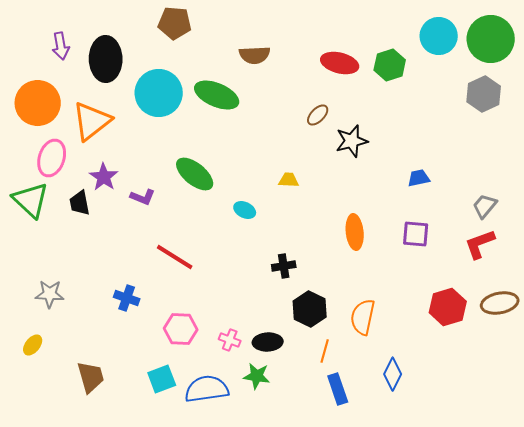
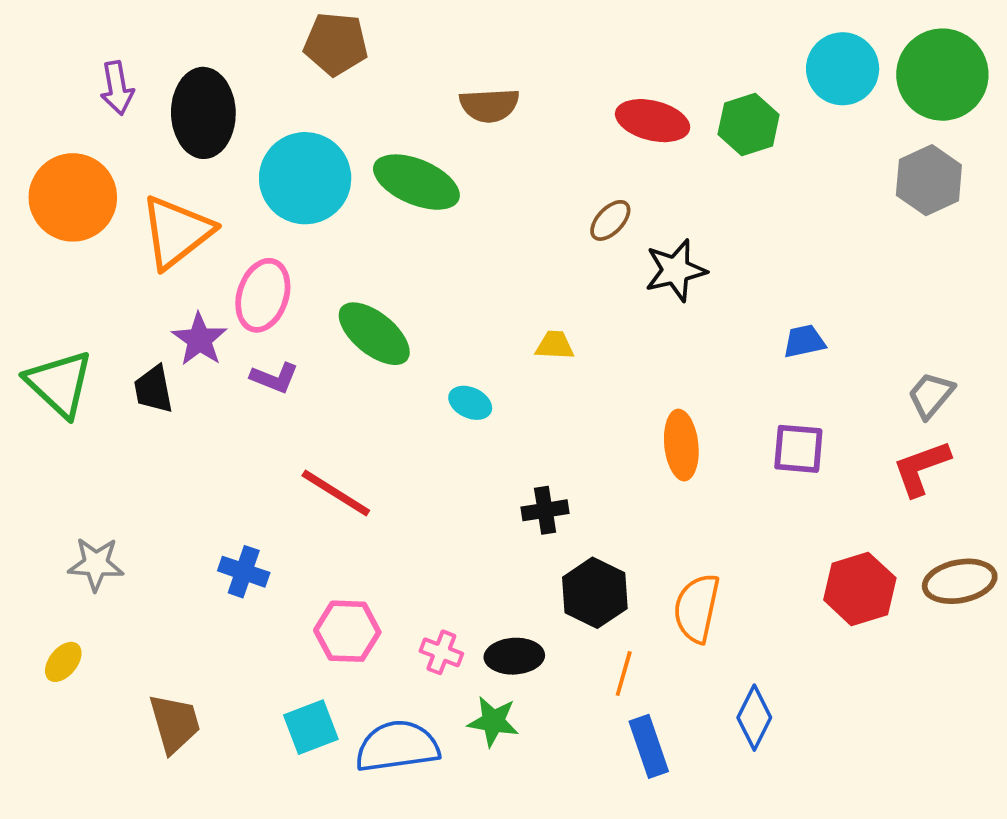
pink ellipse: (52, 158) -> (263, 295), moved

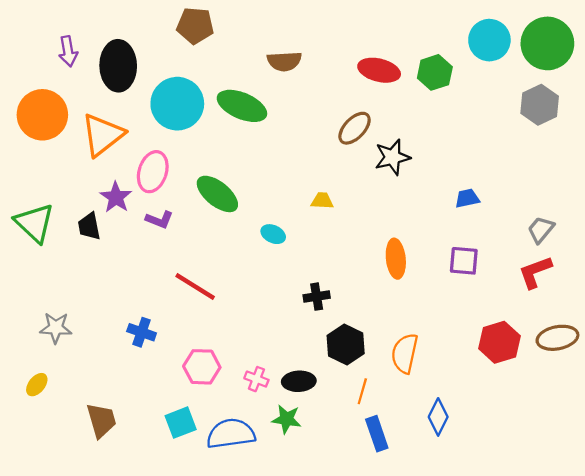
brown ellipse: (610, 220) -> (355, 128), size x1.4

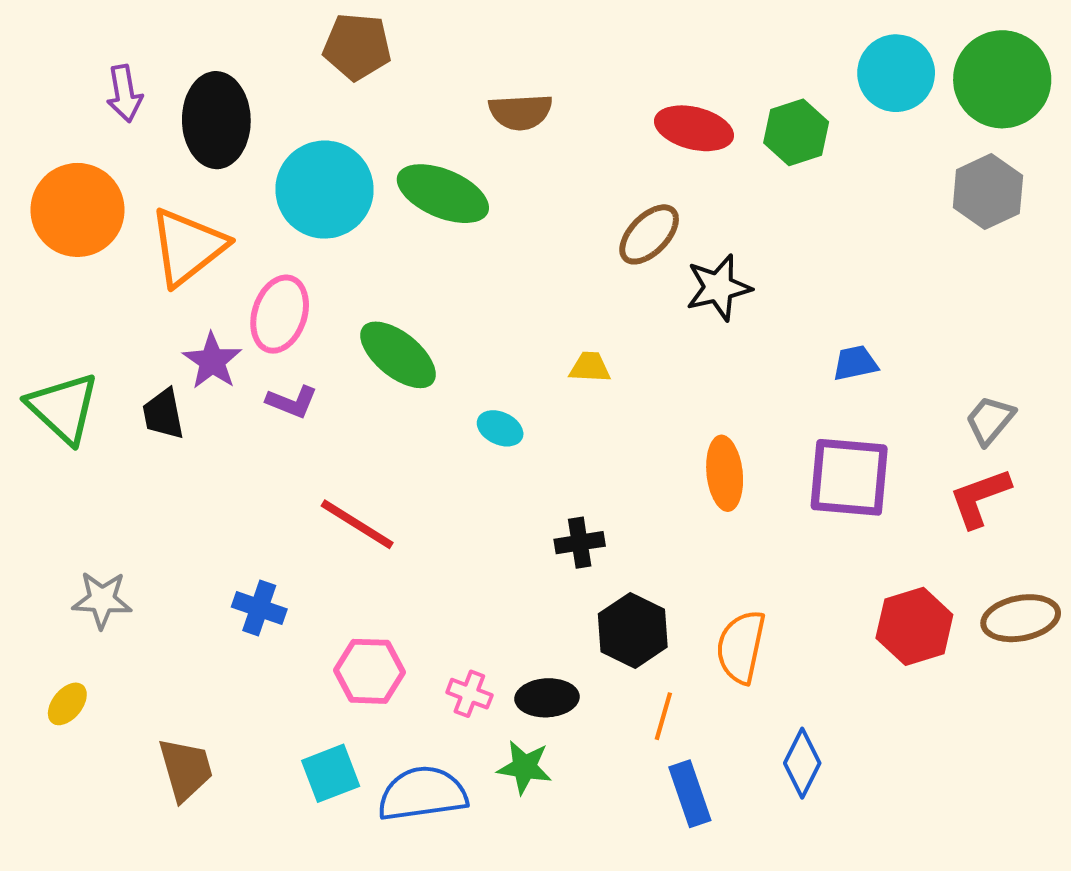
purple square: (464, 261) -> (849, 477), size x1.5

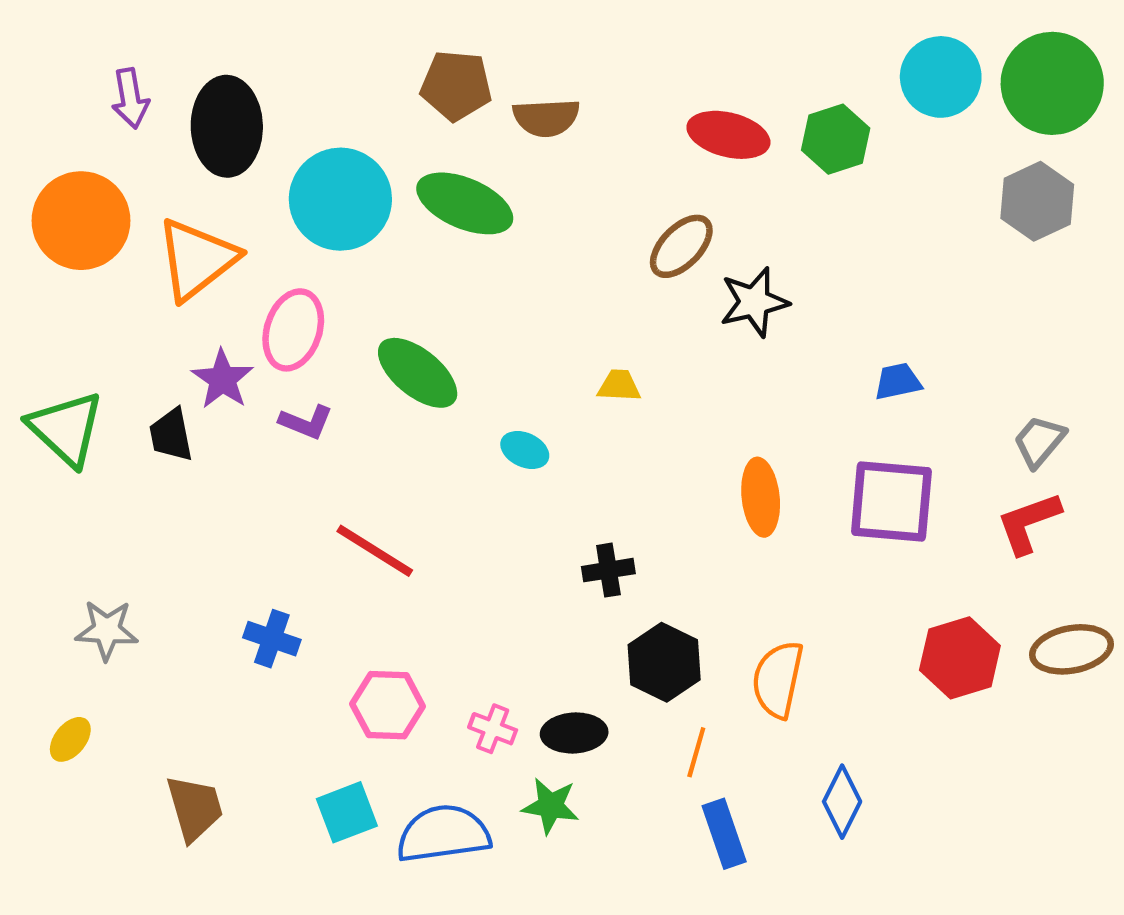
brown pentagon: (357, 47) -> (456, 86), moved

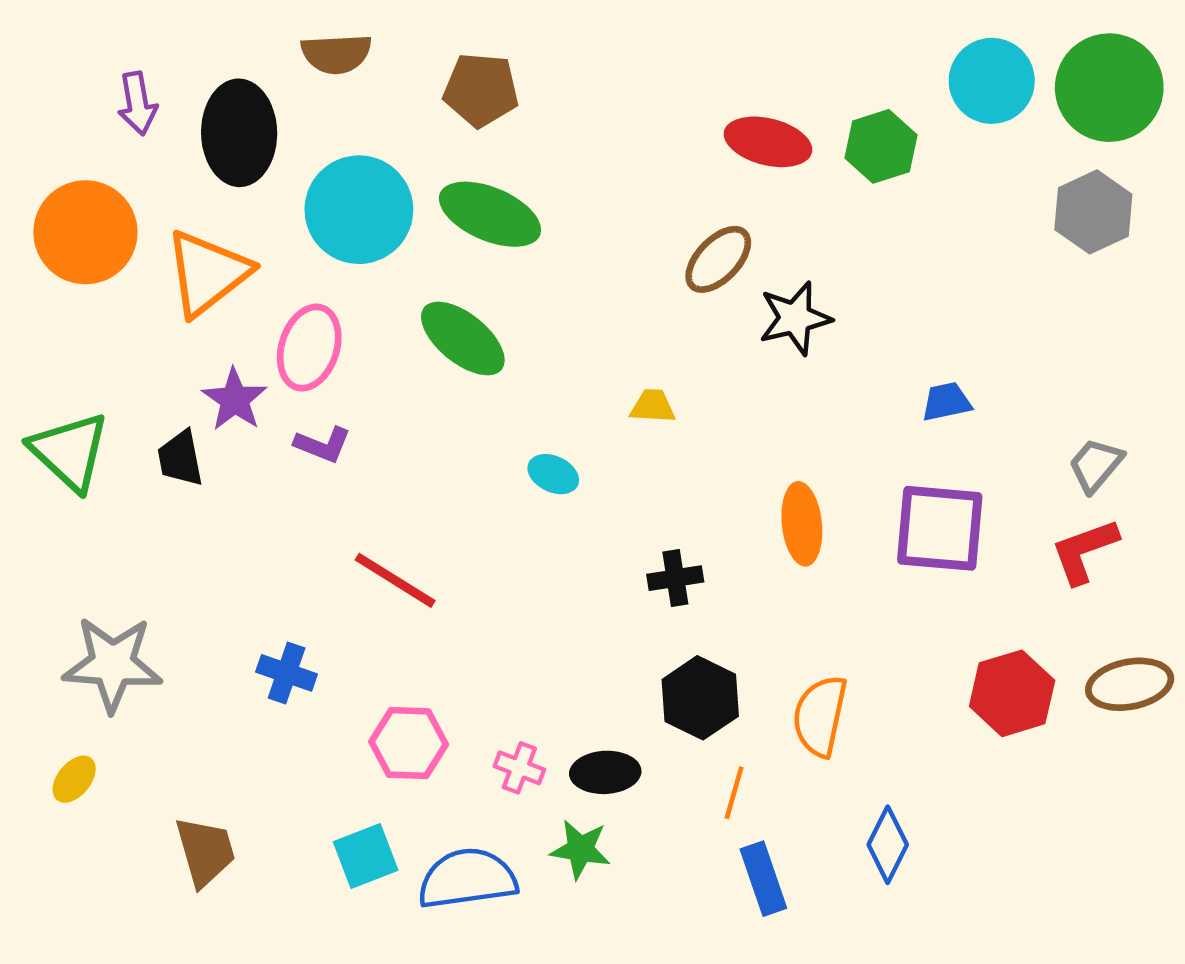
brown semicircle: (546, 118) -> (336, 54), moved
green ellipse: (418, 373) -> (463, 338), moved
black cross: (608, 570) -> (675, 578), moved
gray star: (107, 630) -> (113, 664), size x1.5

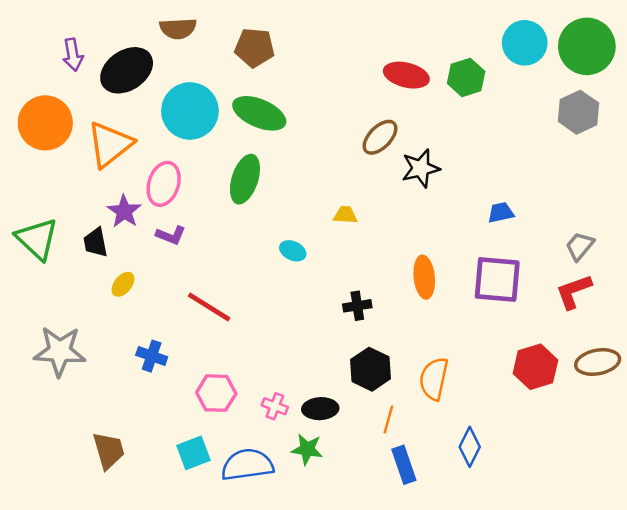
black ellipse: (239, 133) -> (127, 70), turned 57
green ellipse: (463, 338) -> (245, 179), turned 69
yellow ellipse: (74, 779) -> (123, 284), moved

